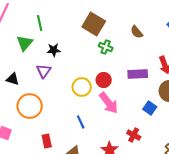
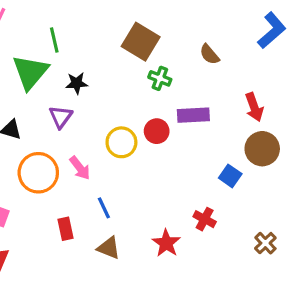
green triangle: (25, 43) -> (30, 72), size x1.4
purple rectangle: (138, 74) -> (193, 115), moved
pink arrow: (109, 103) -> (80, 168), moved, size x0.7
blue line: (81, 122) -> (104, 208), moved

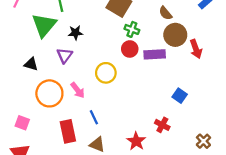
red circle: (157, 131) -> (130, 49), moved
brown circle: (262, 149) -> (175, 35), moved
red rectangle: (65, 229) -> (68, 131), size x1.5

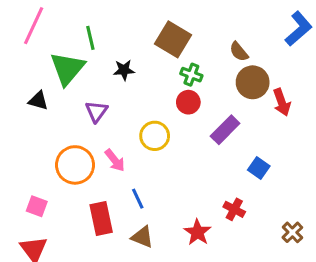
black star: (75, 33) -> (124, 70), moved
purple rectangle: (155, 54) -> (225, 130), moved, turned -42
black triangle: (31, 64) -> (38, 101), moved

